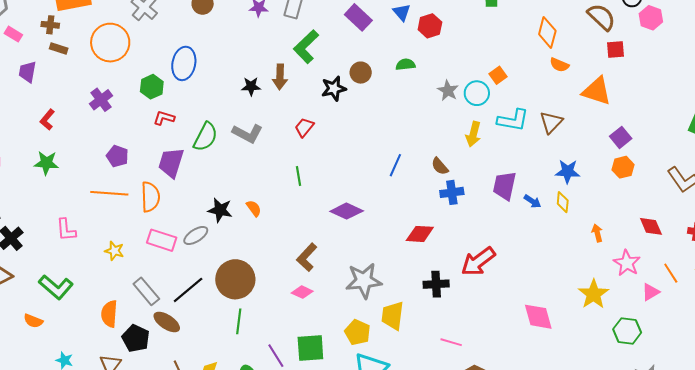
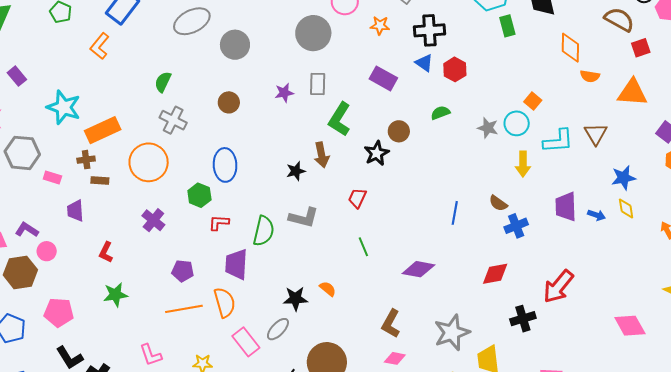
pink rectangle: (162, 240) -> (246, 342), turned 48

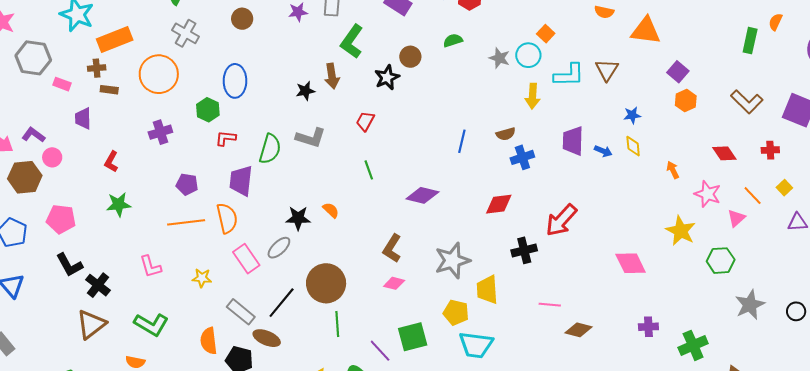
blue star: (623, 178) -> (632, 115), size x0.7
brown semicircle: (498, 203) -> (506, 134), turned -54
purple cross: (153, 220) -> (160, 132), turned 30

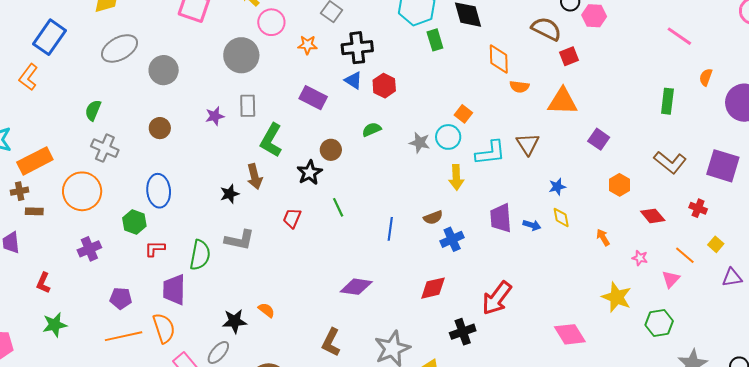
orange semicircle: (775, 22) -> (706, 77), moved
orange hexagon: (686, 101) -> (620, 185), moved
red cross: (770, 150) -> (698, 208), turned 30
green line: (369, 170) -> (338, 207), moved
pink star: (708, 194) -> (640, 258), size x0.6

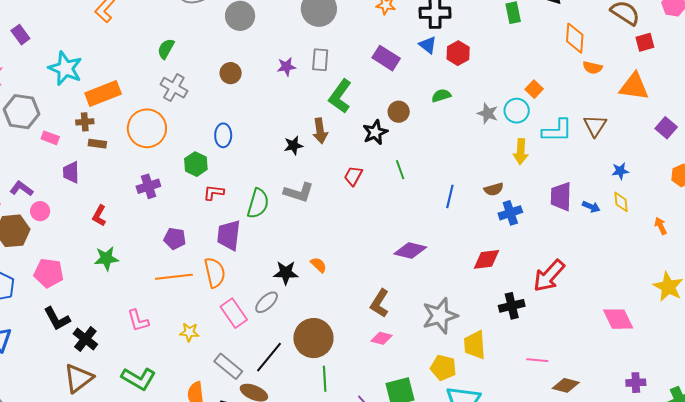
blue ellipse: (159, 191) -> (223, 135), size x0.7

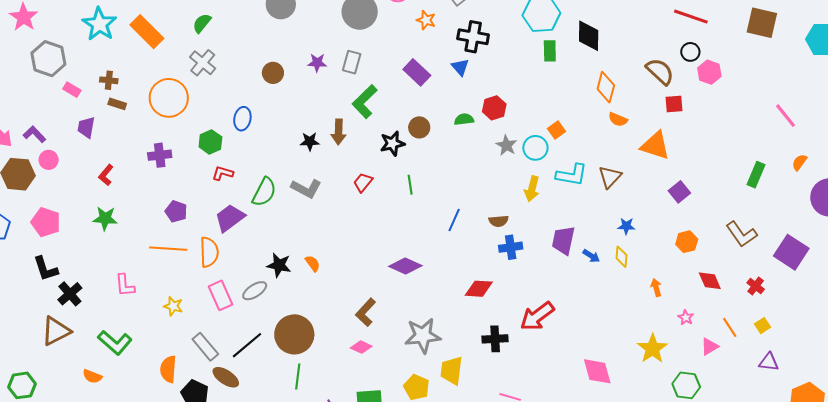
red hexagon: (458, 53) -> (494, 108), moved
brown circle: (231, 73) -> (273, 73), moved
orange rectangle: (103, 93) -> (147, 32), moved, turned 56
purple trapezoid: (229, 235) -> (230, 218), turned 36

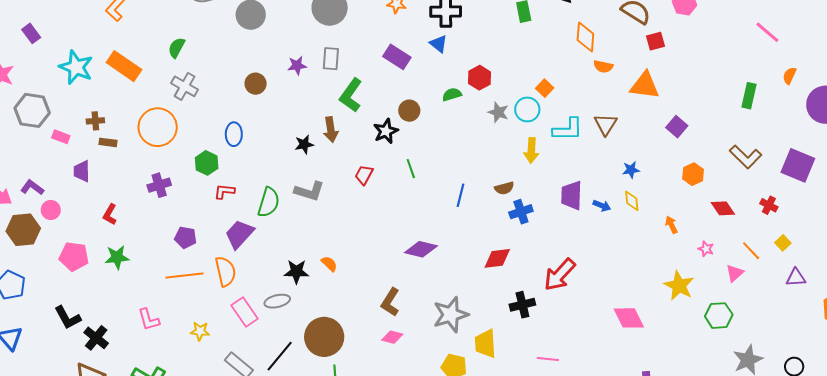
pink pentagon: (46, 222) -> (74, 256), moved
gray ellipse: (255, 291) -> (277, 301), turned 30

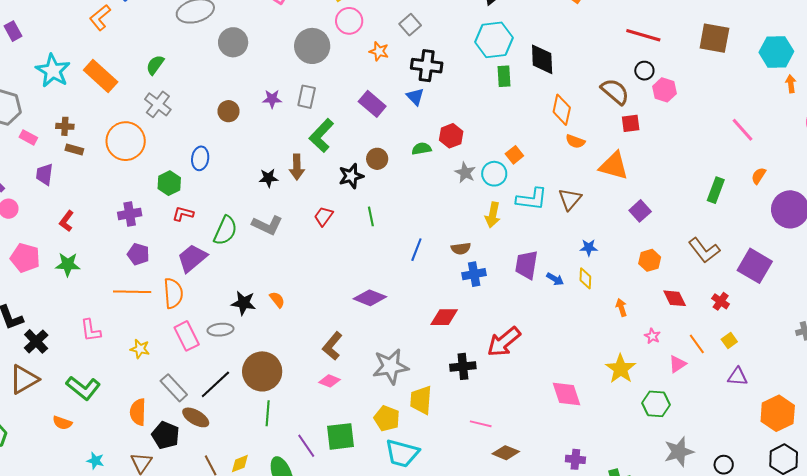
purple cross: (159, 185) -> (130, 214), moved

